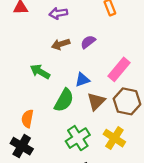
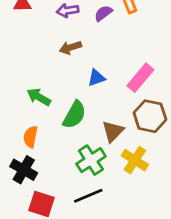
purple semicircle: (88, 42) -> (103, 13), moved
green arrow: (40, 72) -> (39, 97), moved
blue triangle: (82, 80) -> (96, 78), moved
brown triangle: (96, 101) -> (113, 131), moved

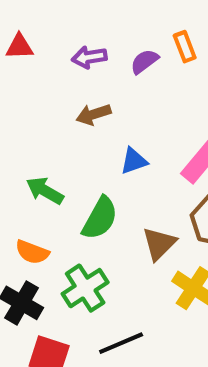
orange semicircle: (31, 137) -> (32, 252), turned -80
green cross: (91, 160) -> (85, 288), moved

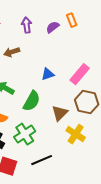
purple arrow: (89, 57) -> (27, 25), turned 91
brown arrow: (94, 114) -> (12, 52), moved

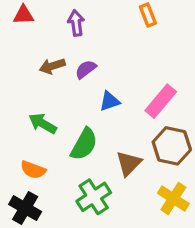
purple semicircle: (53, 27) -> (86, 69), moved
green cross: (25, 134) -> (94, 197), moved
yellow cross: (76, 134) -> (173, 198), moved

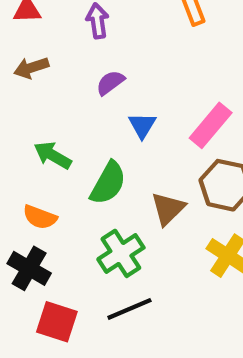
brown arrow: (52, 66) -> (31, 68), moved
blue triangle: (110, 101) -> (142, 125), turned -40

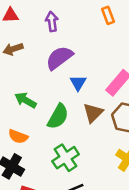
purple semicircle: (110, 83) -> (59, 58), size x1.6
brown triangle: (168, 209) -> (93, 113), moved

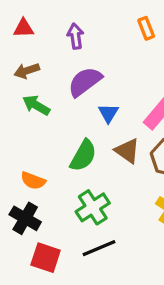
green arrow: (26, 100) -> (36, 105), moved
brown triangle: (93, 113) -> (127, 151), turned -40

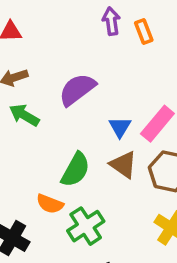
purple arrow: (75, 36) -> (111, 21), moved
blue triangle: (108, 113) -> (120, 127), moved
orange semicircle: (33, 181) -> (50, 204), moved

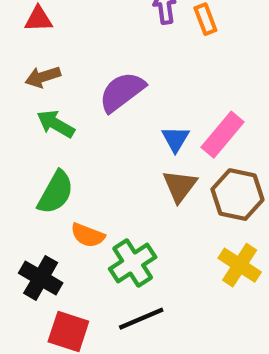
brown triangle: (123, 165) -> (180, 186), turned 32
green semicircle: (75, 170) -> (56, 192), moved

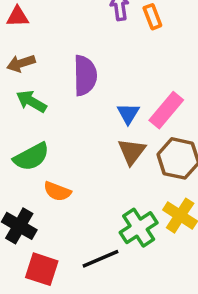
purple semicircle: (122, 92) -> (85, 75), turned 126
green semicircle: (56, 192) -> (31, 157), turned 33
green cross: (133, 263) -> (139, 228), moved

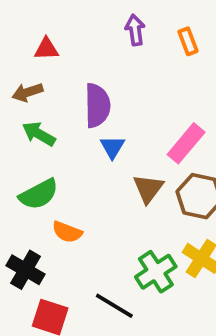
red triangle: (18, 17) -> (46, 49), moved
orange rectangle: (152, 17) -> (188, 41), moved
blue triangle: (128, 114) -> (112, 147), moved
black line: (101, 259) -> (114, 306), turned 54

